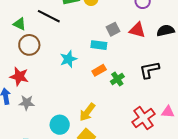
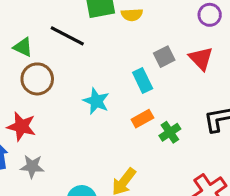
red triangle: (137, 30) -> (201, 58), turned 30
cyan rectangle: (99, 45) -> (143, 80), turned 56
cyan star: (68, 59) -> (96, 101), turned -30

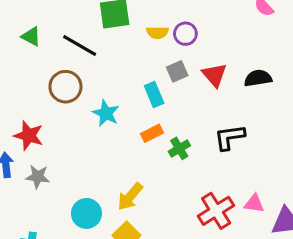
yellow semicircle: (132, 15) -> (158, 33), moved
purple circle: (210, 15) -> (185, 34), moved
green triangle: (23, 47) -> (31, 36), moved
brown circle: (37, 79) -> (65, 87), moved

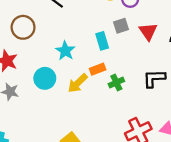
brown circle: (65, 87) -> (23, 27), moved
yellow arrow: (130, 197) -> (78, 83), moved
cyan circle: (86, 213) -> (45, 78), moved

